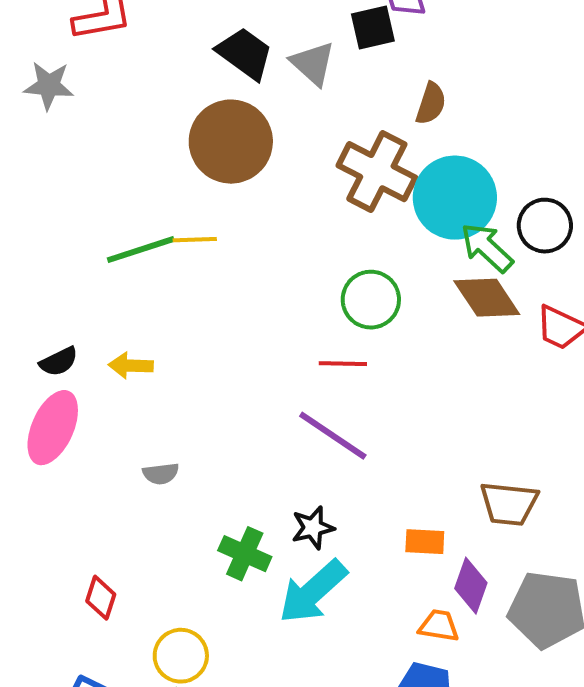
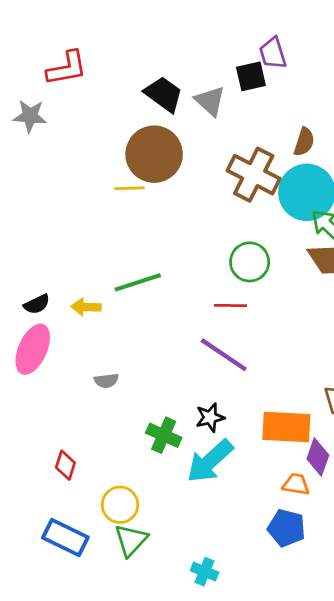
brown semicircle: (431, 104) -> (304, 142), moved
yellow line: (195, 240) -> (130, 188), moved
green line: (141, 250) -> (138, 282), moved
orange rectangle: (425, 542) -> (286, 427), size x1.8

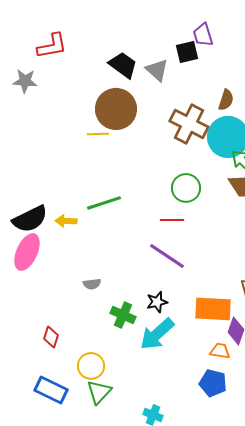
black semicircle: (37, 304) -> (30, 219), size x1.8
gray semicircle: (106, 381) -> (92, 284), moved

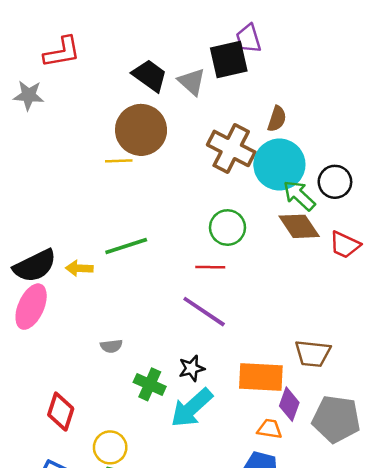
black square: (187, 52) -> (229, 59), size x1.4
red diamond: (51, 337) -> (61, 412), size x1.4

